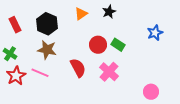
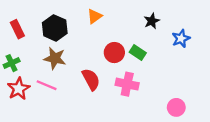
black star: (109, 12) -> (152, 21), moved
green cross: (10, 54) -> (12, 63), turned 32
pink cross: (109, 72) -> (127, 84), turned -30

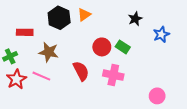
black hexagon: (55, 28) -> (59, 18), moved
red rectangle: (17, 29) -> (25, 32), moved, turned -63

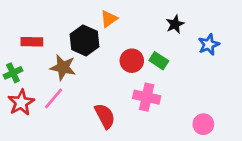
black hexagon: (59, 18) -> (85, 40), moved
red semicircle: (81, 71) -> (105, 116), moved
pink line: (41, 76) -> (53, 98), turned -72

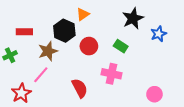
black star: (175, 24) -> (133, 18), size x1.5
red circle: (132, 61) -> (89, 46), moved
brown star: (63, 67) -> (48, 51), turned -30
red star: (21, 103) -> (21, 93), moved

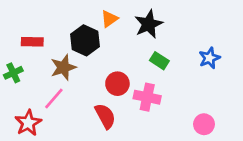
black star: (133, 18) -> (149, 24), moved
blue star: (159, 34) -> (209, 58), moved
red circle: (89, 46) -> (117, 84), moved

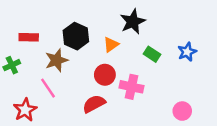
orange triangle: (109, 19) -> (111, 45), moved
green rectangle: (159, 61) -> (152, 54), moved
pink line: (54, 99) -> (48, 88), turned -75
red semicircle: (105, 116) -> (94, 104), turned -90

